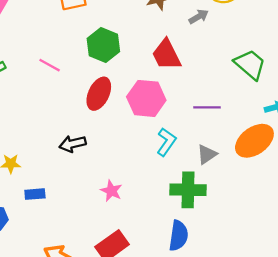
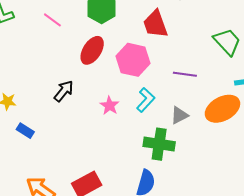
black arrow: (73, 144) -> (64, 91), turned 135
pink star: (111, 191) -> (110, 106), moved
blue rectangle: (35, 194) -> (25, 131), turned 30

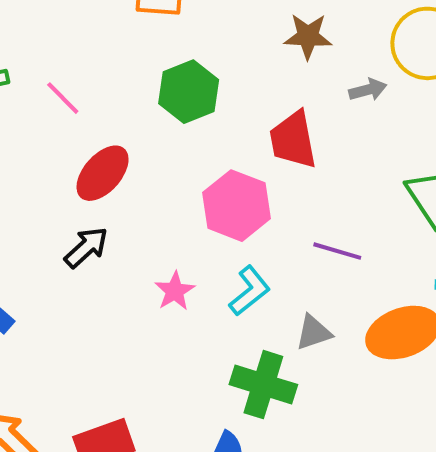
pink line: (52, 20) -> (63, 98), moved
red ellipse: (92, 50) -> (103, 173), moved

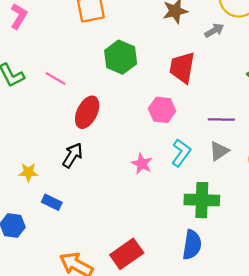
red trapezoid: (293, 140) -> (182, 67), turned 36
pink hexagon: (237, 206) -> (162, 110), size x0.7
black arrow: (86, 247) -> (73, 155), moved
gray triangle: (313, 332) -> (219, 151), moved

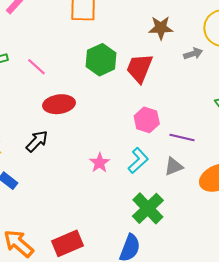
red trapezoid: (182, 67) -> (139, 68), moved
pink hexagon: (162, 110) -> (147, 120), moved
red ellipse: (87, 112) -> (59, 104), turned 44
green cross: (202, 200) -> (148, 208), turned 32

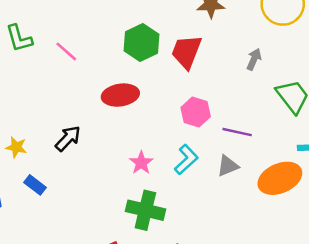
gray arrow: (193, 54) -> (254, 59), moved, turned -48
red ellipse: (59, 104) -> (120, 95), moved
green cross: (148, 208) -> (145, 210), moved, turned -32

